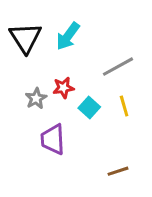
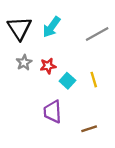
gray line: (118, 67) -> (97, 34), moved
gray star: (36, 98) -> (24, 62), moved
purple trapezoid: (53, 139) -> (53, 112), moved

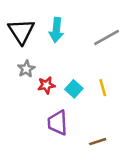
cyan arrow: (51, 27) -> (56, 30), turned -30
red star: (48, 66) -> (46, 85), moved

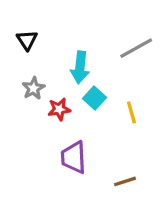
cyan arrow: (56, 30) -> (80, 67), moved
black triangle: (21, 31) -> (27, 40), size x0.6
cyan square: (74, 89) -> (94, 98), moved

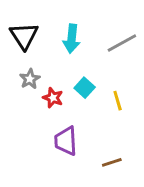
black triangle: (27, 40) -> (24, 36), size x1.5
cyan arrow: (80, 67) -> (72, 39), moved
red star: (59, 109) -> (53, 98), turned 30

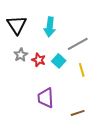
gray line: (122, 43) -> (78, 44), moved
red star: (53, 98) -> (39, 60), moved

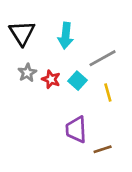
purple trapezoid: (46, 98) -> (76, 130), moved

